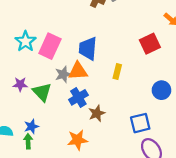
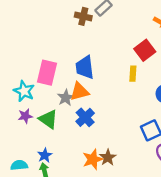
cyan star: (26, 41) -> (24, 91), moved
yellow rectangle: (117, 72) -> (133, 74), moved
brown star: (97, 113) -> (108, 157), moved

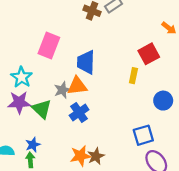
pink rectangle: (47, 73) -> (49, 46), moved
purple star: (25, 116) -> (19, 102), size x1.5

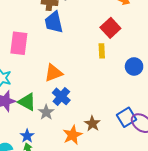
blue trapezoid: (86, 62) -> (54, 22), moved
gray star: (62, 90) -> (46, 112), moved
blue square: (143, 135) -> (127, 117), moved
brown star: (96, 156) -> (92, 124), moved

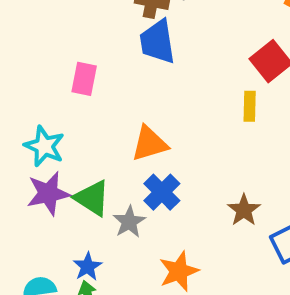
pink rectangle: (19, 43) -> (84, 79), size x0.7
brown star: (92, 124) -> (244, 210), moved

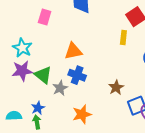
blue cross: (162, 192) -> (77, 75), turned -30

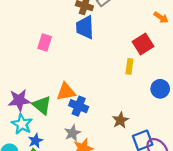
cyan star: (22, 48) -> (22, 124), moved
orange triangle: (73, 51) -> (66, 92), moved
gray star: (60, 88) -> (72, 133), moved

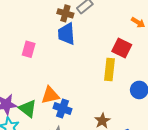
red square: (143, 44) -> (122, 48), turned -30
yellow rectangle: (129, 66) -> (109, 70), size x1.5

